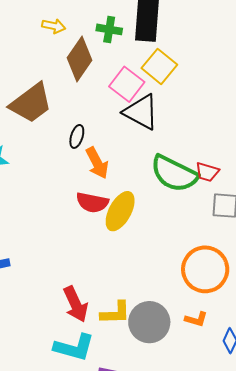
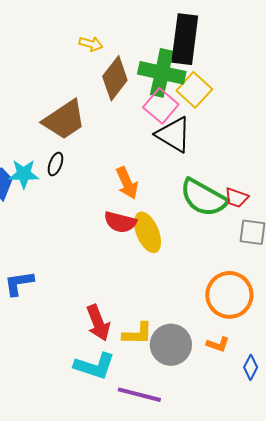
green cross: (109, 29) -> (162, 73), moved, size x1.8
black ellipse: (77, 136) -> (55, 164), moved
yellow ellipse: (120, 211) -> (148, 232), turned -54

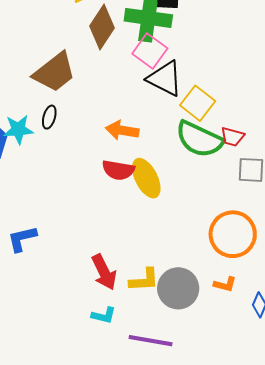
yellow square: (194, 90) -> (198, 103), moved
orange arrow: (127, 183) -> (122, 130), turned 128
cyan L-shape: (94, 366) -> (104, 315), size x0.6

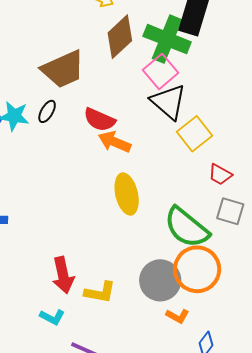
green semicircle: (199, 139) -> (187, 227), moved
red semicircle: (118, 170) -> (99, 120), moved
gray circle: (178, 288) -> (160, 280), moved

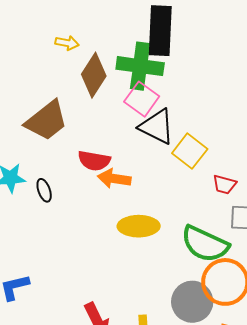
black ellipse: (47, 111) -> (44, 190), moved, turned -35
yellow ellipse: (127, 194) -> (139, 226), turned -63

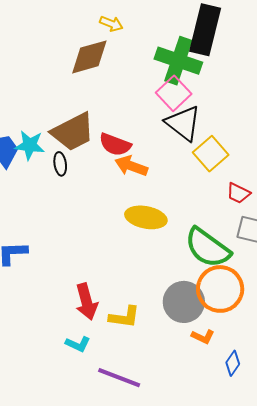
brown diamond: (94, 75) -> (89, 57), moved, turned 30
brown trapezoid: (46, 121) -> (73, 132), moved

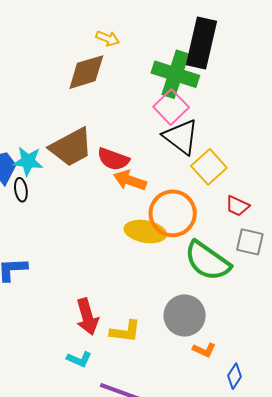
black ellipse: (60, 164) -> (21, 190), moved
orange circle: (220, 289) -> (173, 213), moved

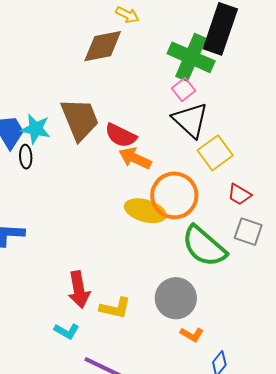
pink square: (171, 107) -> (183, 89), size x0.7
brown trapezoid: (71, 147) -> (80, 119), turned -90

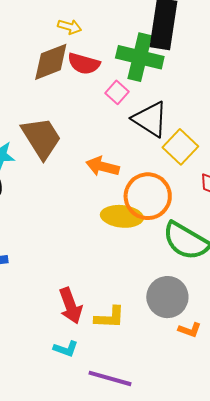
pink square: (183, 89) -> (117, 92), moved
red semicircle: (121, 135) -> (84, 64), moved

